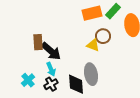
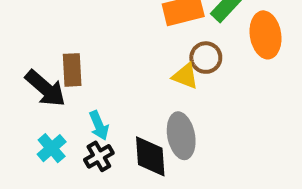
black arrow: (51, 51) -> (45, 88), moved

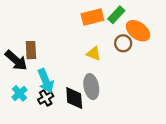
orange ellipse: (266, 35) -> (138, 31), turned -45
brown circle: (206, 58) -> (123, 43), moved
cyan arrow: (99, 125) -> (46, 81), size x1.5

